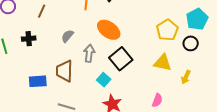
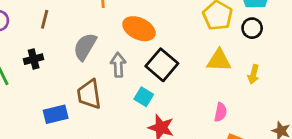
gray semicircle: (67, 36) -> (85, 47), size x1.5

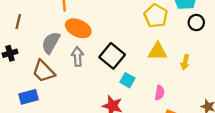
black circle: (252, 28) -> (196, 23), moved
orange ellipse: (139, 29) -> (78, 28), moved
brown trapezoid: (89, 94) -> (43, 71), moved, turned -35
cyan square: (144, 97) -> (127, 80), moved

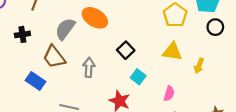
black square: (112, 56) -> (126, 50), size x0.7
gray arrow: (77, 57) -> (89, 67), moved
blue rectangle: (28, 97) -> (36, 81), turned 42

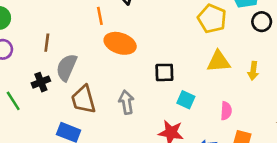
gray semicircle: (65, 29) -> (67, 67), moved
black square: (126, 50) -> (164, 72), turned -35
brown trapezoid: (54, 57) -> (83, 99), turned 35

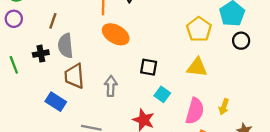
gray semicircle: (67, 67) -> (65, 46), turned -40
yellow arrow: (253, 71) -> (224, 107), moved
pink semicircle: (226, 111) -> (195, 111), size x1.6

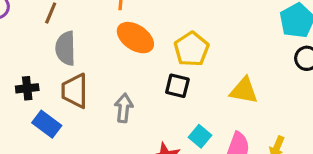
yellow pentagon: (199, 29) -> (191, 49), moved
black cross: (41, 54) -> (27, 88), moved
cyan square: (162, 94) -> (200, 136), moved

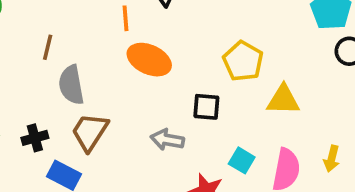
yellow pentagon: (191, 49) -> (243, 61), moved
brown trapezoid: (75, 91) -> (90, 132), turned 42
gray arrow: (124, 108) -> (167, 140), moved, turned -76

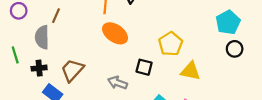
gray semicircle: (71, 85) -> (42, 37), moved

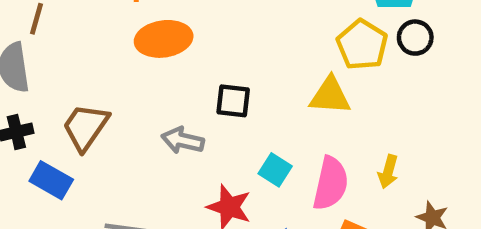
orange ellipse: (115, 33) -> (164, 39), turned -35
yellow pentagon: (171, 44) -> (362, 45), moved

